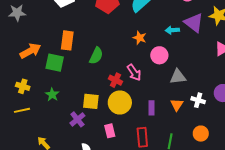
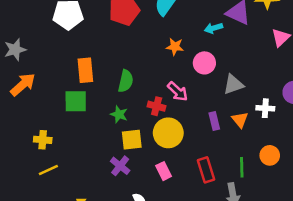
orange arrow: (30, 51) -> (23, 85), moved
green star: (52, 95) -> (119, 114), moved
purple rectangle: (151, 108) -> (214, 121), moved
orange circle: (201, 134) -> (270, 155), moved

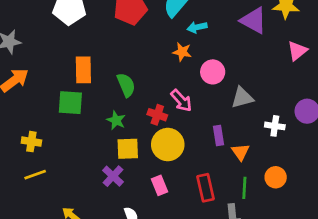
cyan arrow: (213, 28) -> (197, 27), moved
green semicircle: (126, 81) -> (126, 85), turned -40
orange triangle: (240, 120) -> (240, 152), moved

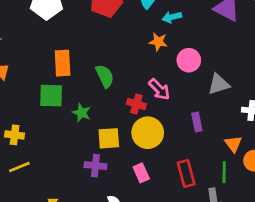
green star: (116, 120) -> (82, 113), moved
orange triangle: (240, 152) -> (233, 144), moved
purple cross: (113, 176) -> (95, 166), turned -35

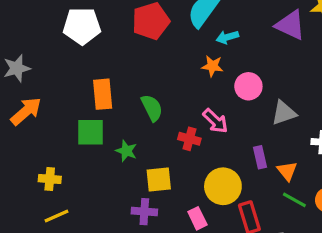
yellow circle: (148, 133) -> (223, 186), moved
orange triangle: (233, 144) -> (287, 171), moved
green line: (224, 172) -> (294, 200), moved, turned -60

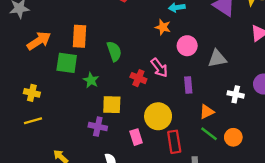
orange arrow: (26, 111) -> (39, 41), moved
gray triangle: (284, 113) -> (217, 58), moved
purple rectangle: (260, 157) -> (188, 85), moved
orange triangle: (287, 171) -> (207, 112), turned 35

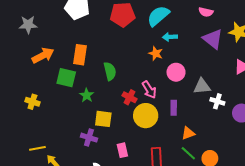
white cross: (236, 94) -> (217, 101), moved
yellow circle: (158, 116) -> (146, 116), moved
yellow line: (33, 121) -> (37, 148), moved

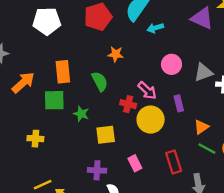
orange star: (156, 53) -> (116, 54), moved
yellow cross: (32, 102) -> (35, 139), moved
purple cross: (89, 138) -> (97, 170), moved

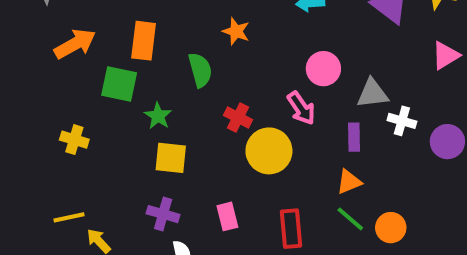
pink arrow: (147, 91) -> (301, 108), moved
purple rectangle: (179, 103) -> (354, 137), moved
yellow square: (106, 135) -> (171, 158), moved

